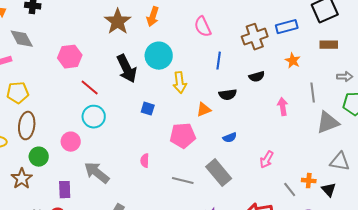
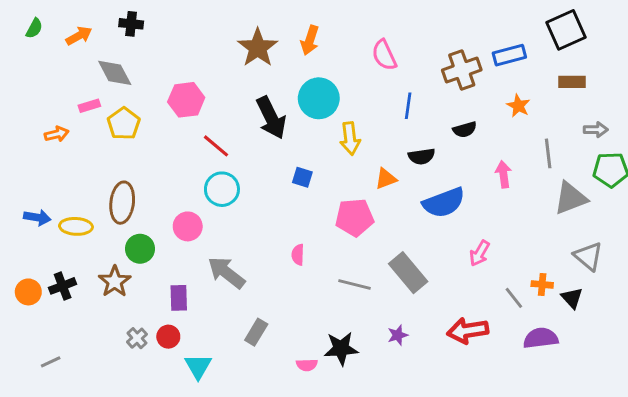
yellow pentagon: (18, 93) -> (124, 124), moved, turned -30
blue semicircle: (230, 138) -> (444, 203), moved, size x2.0
gray triangle: (340, 162) -> (588, 256), turned 30

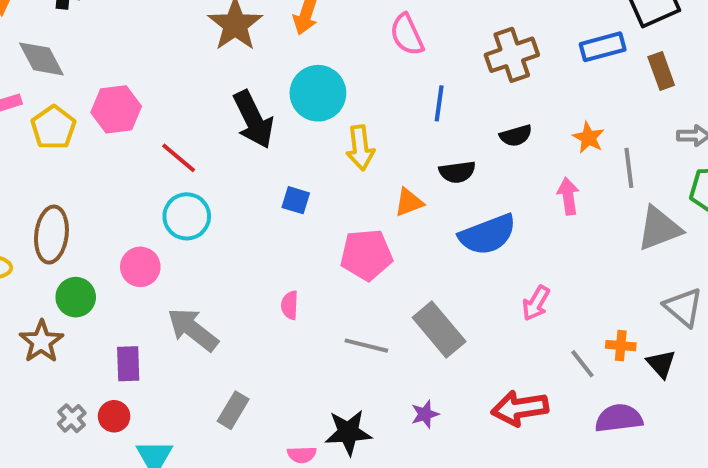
blue rectangle: (509, 55) -> (603, 47), moved
brown rectangle: (572, 82) -> (661, 71), turned 70
pink hexagon: (186, 100) -> (116, 109), moved
orange star: (518, 106) -> (588, 138), moved

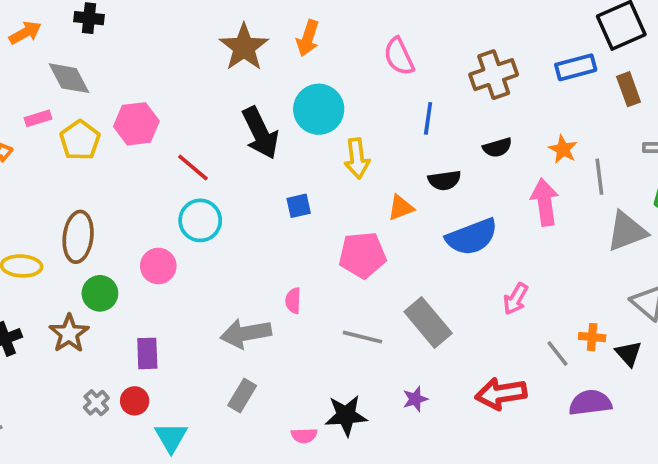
pink arrow: (568, 196) -> (545, 202), size x1.4
blue square: (296, 200) -> (299, 206), turned -30
gray arrow: (193, 329) -> (246, 333), moved, turned -48

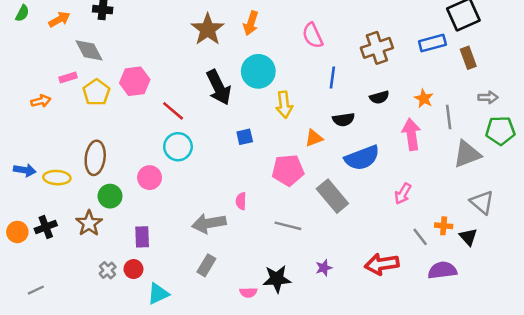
pink arrow: (516, 299) -> (403, 194), moved
gray rectangle: (428, 323) -> (332, 196), moved
cyan triangle: (171, 437) -> (158, 294), turned 35

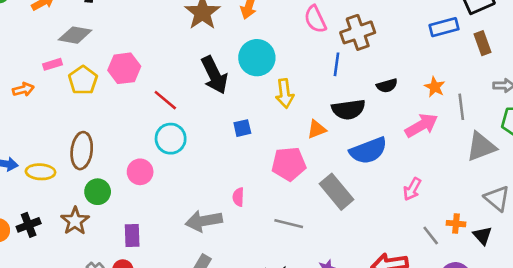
brown cross: (377, 48) -> (358, 32), moved
gray diamond: (89, 50) -> (75, 35), turned -52
black semicircle: (344, 120) -> (348, 109), size x1.4
pink arrow: (411, 134) -> (421, 125), turned 68

